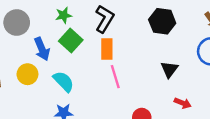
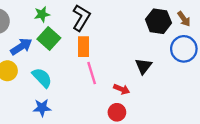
black hexagon: (162, 21) -> (158, 21), moved
blue arrow: (42, 49) -> (21, 47), turned -100
red arrow: (183, 103) -> (122, 89), moved

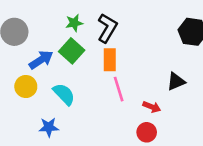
green star: (42, 14) -> (74, 23), moved
black triangle: (143, 66) -> (176, 81), turned 30
blue star: (42, 108) -> (49, 127), moved

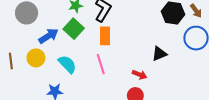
pink line: (119, 89) -> (101, 64), moved

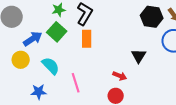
black triangle: (159, 54) -> (139, 56), turned -35
pink line: (101, 64) -> (76, 83), moved

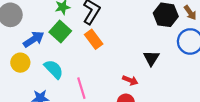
orange rectangle: (87, 39) -> (94, 39), turned -36

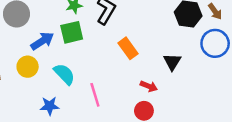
green square: (60, 31) -> (72, 32), turned 35
orange rectangle: (94, 39) -> (128, 48), moved

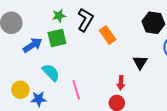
orange rectangle: (128, 48) -> (108, 35), moved
yellow circle: (28, 67) -> (20, 90), moved
red arrow: (149, 86) -> (121, 83), turned 72

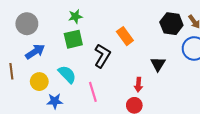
black L-shape: (85, 20) -> (102, 56), moved
blue arrow: (33, 45) -> (35, 52), moved
yellow circle: (20, 90) -> (39, 82), moved

